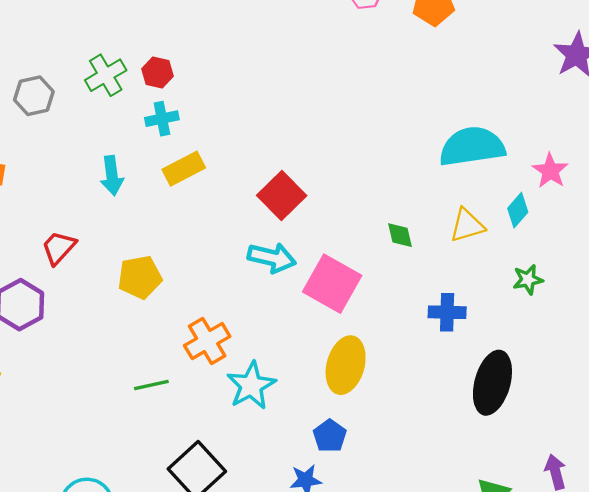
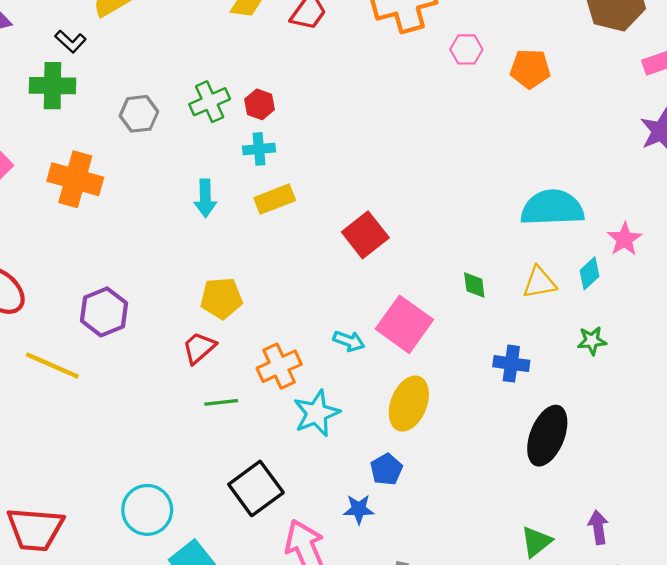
red trapezoid: (59, 248) -> (199, 348), moved
cyan arrow: (272, 258) -> (349, 341), moved, size x0.7

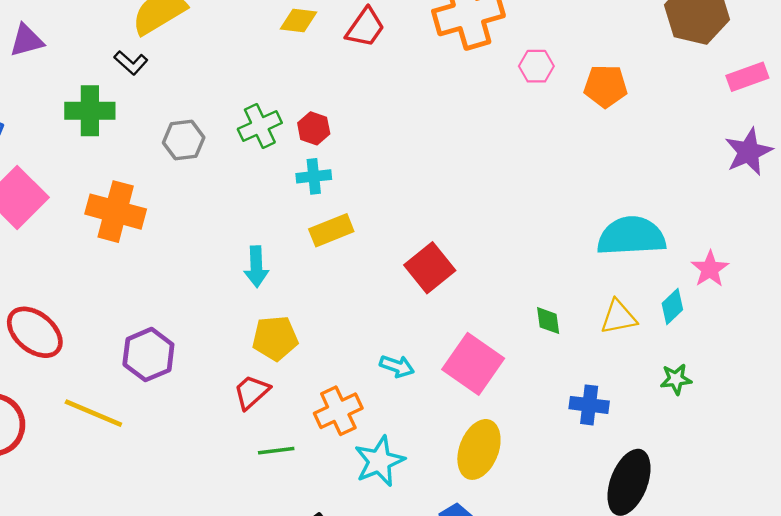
black L-shape: (70, 41) -> (131, 63), moved
cyan arrow: (205, 198) -> (256, 267), moved
cyan arrow: (349, 341) -> (397, 366), moved

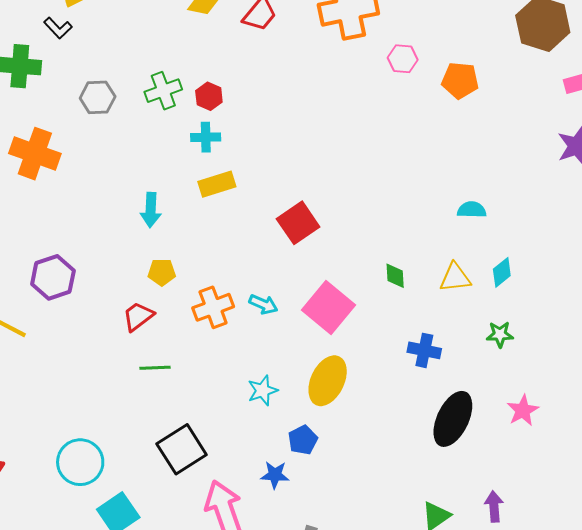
cyan semicircle: (631, 236) -> (472, 210), size x0.5
pink star: (710, 269) -> (523, 410), moved
yellow pentagon: (275, 338) -> (162, 272), size x0.7
orange cross: (338, 411) -> (213, 307), moved
cyan star: (379, 461) -> (263, 391), moved, size x0.7

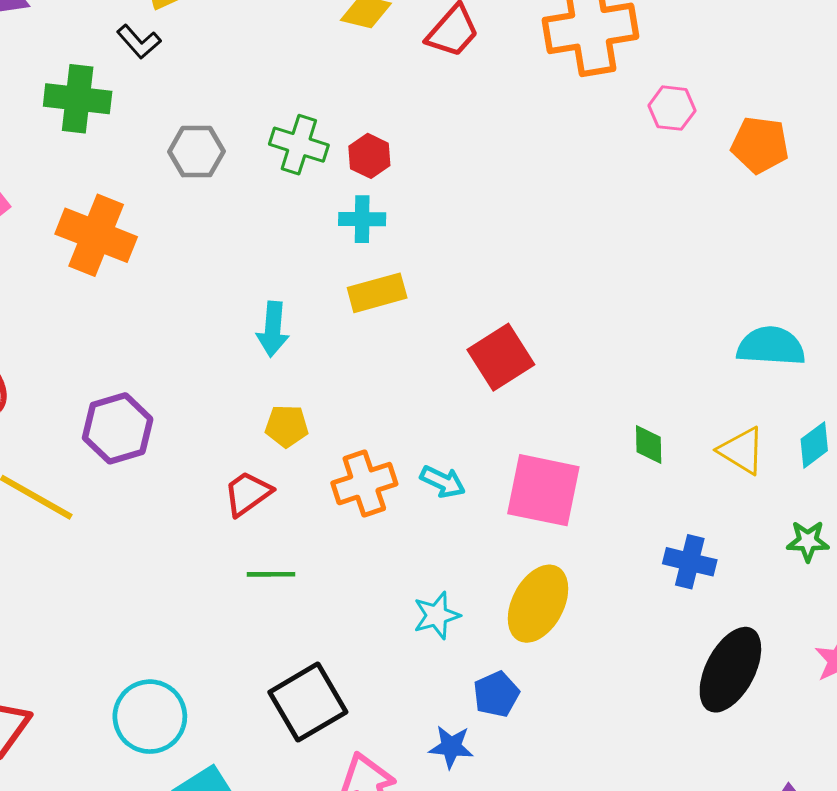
green cross: (163, 91) -> (299, 145), turned 36
cyan semicircle: (472, 210) -> (771, 346), size x1.5
yellow triangle: (455, 278) -> (742, 451), turned 36
pink square: (328, 308) -> (543, 490), turned -30

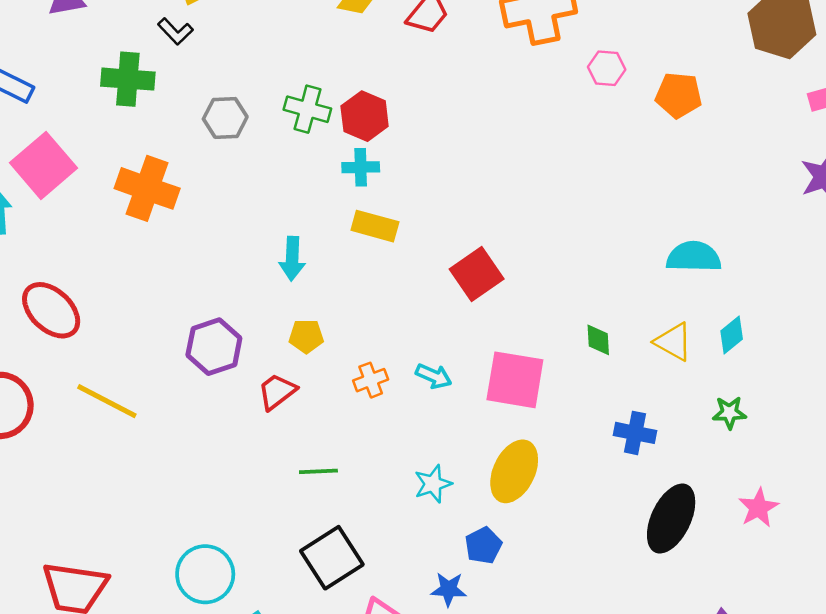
red hexagon: (369, 156) -> (365, 116), size x1.4
yellow rectangle: (377, 293) -> (375, 226), turned 33
purple hexagon: (118, 428) -> (214, 347), moved
orange cross: (364, 484) -> (371, 380), size x0.7
green line: (271, 574) -> (318, 471), moved

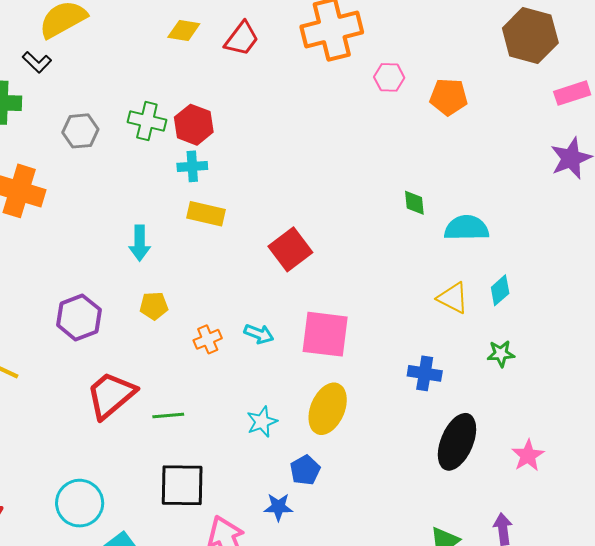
green diamond: (598, 340) -> (414, 203), moved
red trapezoid: (277, 392) -> (111, 395), moved, size x1.6
pink star: (758, 508) -> (528, 456), moved
black square: (332, 558) -> (182, 485), turned 36

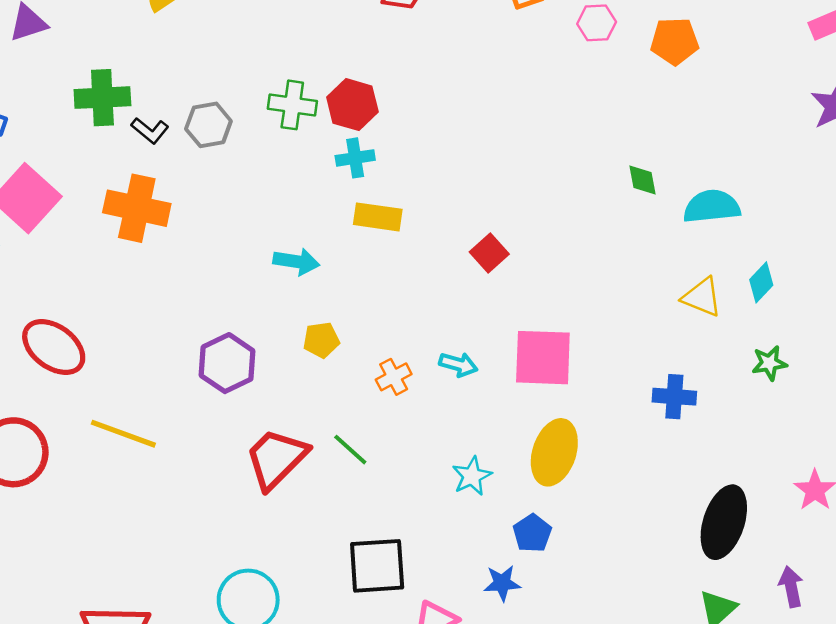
black L-shape: (37, 62) -> (150, 130), moved
cyan arrow: (140, 243) -> (296, 262), turned -76
red square: (290, 249) -> (489, 253), size x0.7
green line: (168, 415) -> (350, 450), moved, turned 52
black ellipse: (457, 442) -> (724, 522), moved

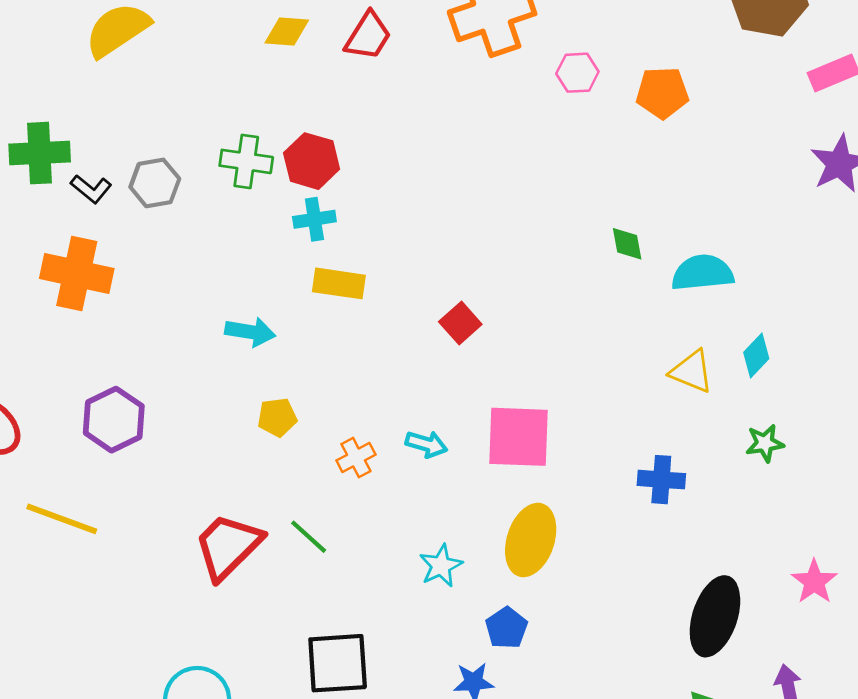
purple hexagon: (227, 363) -> (114, 420), moved

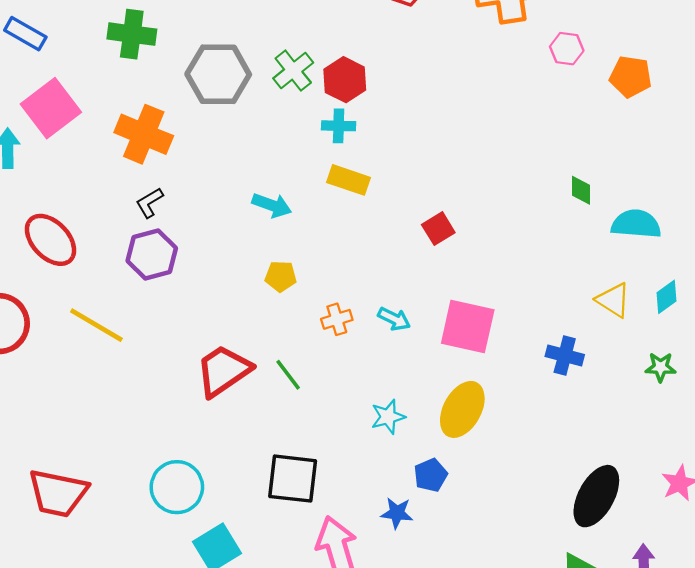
green cross: (246, 161) -> (293, 71), turned 33
gray hexagon: (155, 183) -> (218, 74), size x1.6
black L-shape: (91, 189) -> (149, 203), moved, turned 100
blue cross: (661, 480) -> (565, 355), moved

